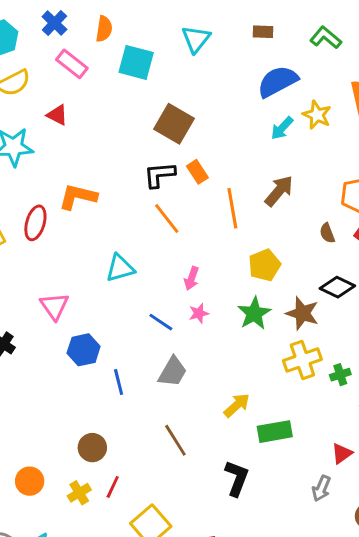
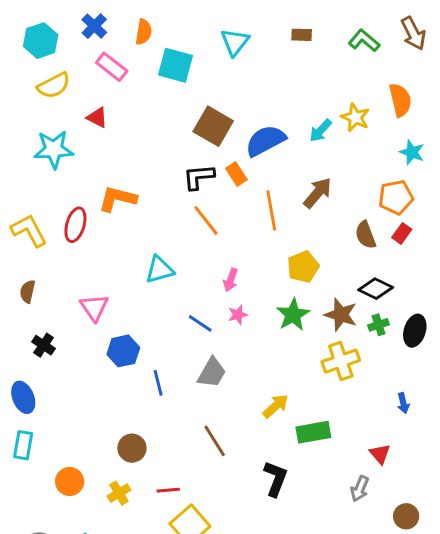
blue semicircle: (278, 81) -> (265, 141), moved
brown semicircle: (327, 233) -> (365, 235), size x1.4
green cross: (340, 375) -> (379, 325), moved
red triangle: (342, 453) -> (380, 454), turned -35
red line: (113, 487) -> (168, 490), moved, turned 60

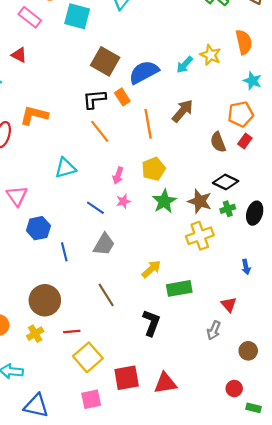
yellow pentagon: (303, 267) -> (154, 169), moved
brown circle: (132, 448) -> (45, 300), size x1.5

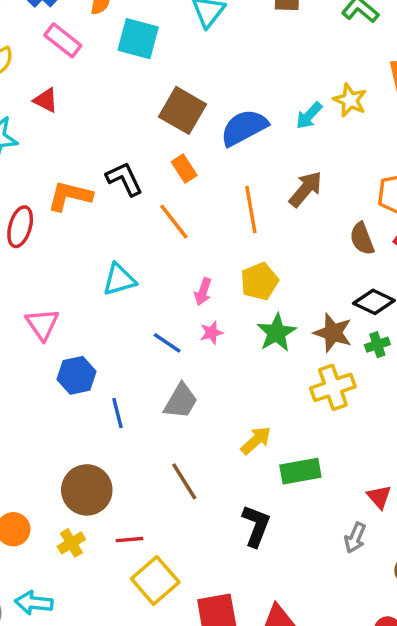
orange rectangle: (122, 97) -> (184, 169), moved
black L-shape: (94, 99) -> (124, 179), moved, turned 70

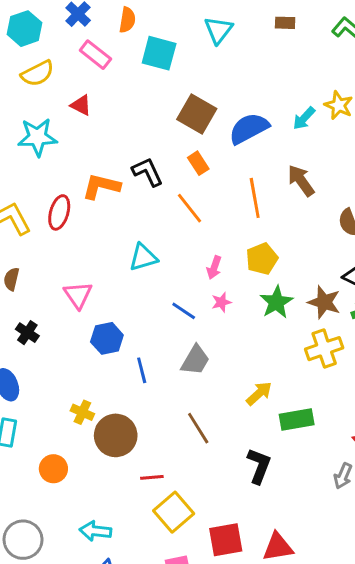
brown arrow: (306, 189) -> (301, 181), turned -76
yellow cross: (71, 543) -> (82, 412), moved, turned -35
cyan arrow: (34, 603) -> (95, 531), moved

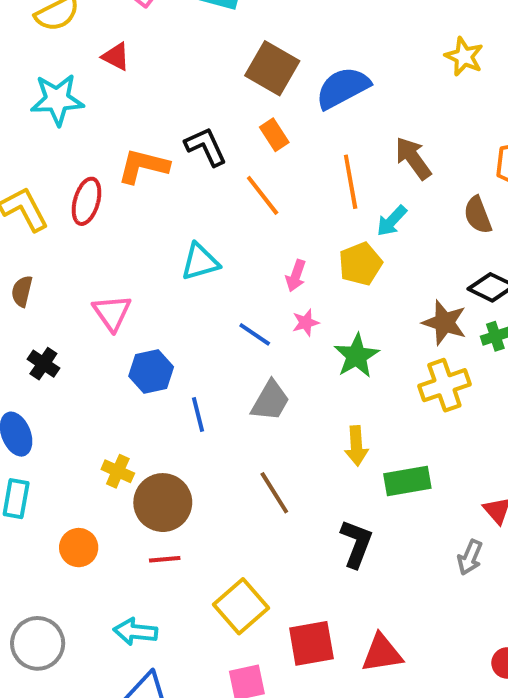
cyan arrow: (304, 118) -> (392, 221), moved
green star: (276, 302) -> (356, 356), moved
yellow arrow: (259, 393) -> (356, 446), turned 128
red line: (152, 477) -> (165, 559), moved

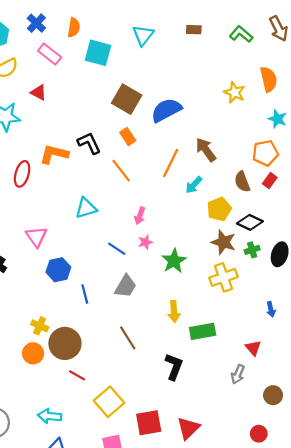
orange line: (351, 182) -> (171, 163), turned 36
yellow pentagon: (360, 264) -> (219, 209), moved
orange circle: (79, 548) -> (33, 353), moved
red line: (165, 559) -> (77, 375), moved, turned 35
red triangle: (382, 653) -> (188, 428), turned -35

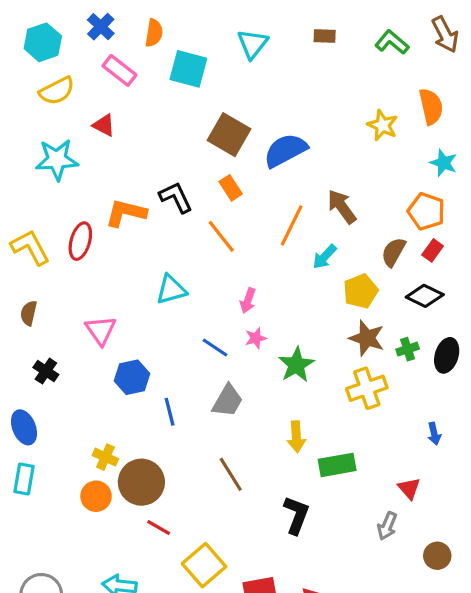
orange pentagon: (265, 153) -> (426, 211), turned 30
brown semicircle: (242, 182) -> (393, 252), turned 50
black diamond: (250, 222) -> (425, 296), moved

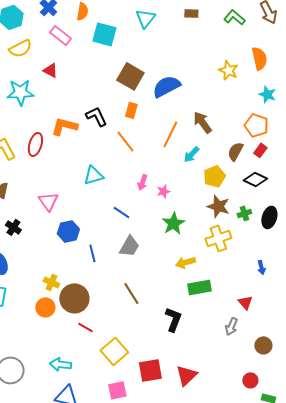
orange rectangle: (231, 188) -> (131, 110), turned 49
pink star: (256, 338) -> (163, 191), moved
yellow arrow: (296, 437) -> (185, 262), moved, turned 78

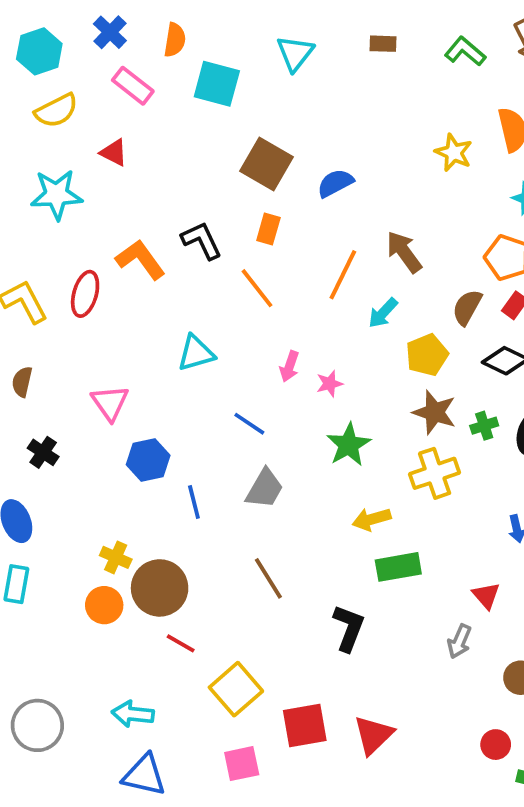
blue semicircle: (166, 86) -> (335, 183), size x0.7
orange L-shape: (64, 126) -> (140, 260), turned 40

